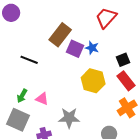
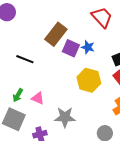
red trapezoid: (106, 18) -> (102, 17), turned 95

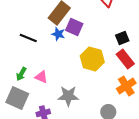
blue star: (88, 47) -> (58, 34), moved

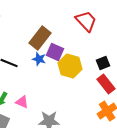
yellow hexagon: (92, 59) -> (70, 66), moved

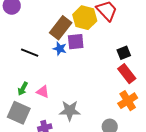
purple square: (55, 52) -> (76, 42), turned -30
yellow hexagon: (70, 66) -> (85, 18), moved

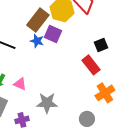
purple square: (76, 42) -> (53, 34), turned 30
red rectangle: (127, 74) -> (91, 65), moved

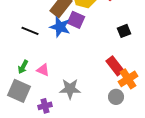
blue star: (37, 41) -> (60, 27), size x1.5
red rectangle: (91, 65) -> (115, 66), moved
gray circle: (87, 119) -> (116, 97), moved

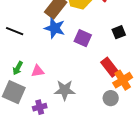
purple square: (76, 20) -> (83, 38), moved
black line: (30, 31) -> (15, 31), moved
pink triangle: (43, 70) -> (38, 71), turned -32

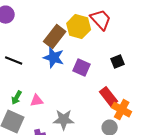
orange cross: (123, 80) -> (122, 110), turned -30

